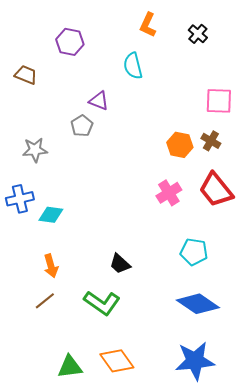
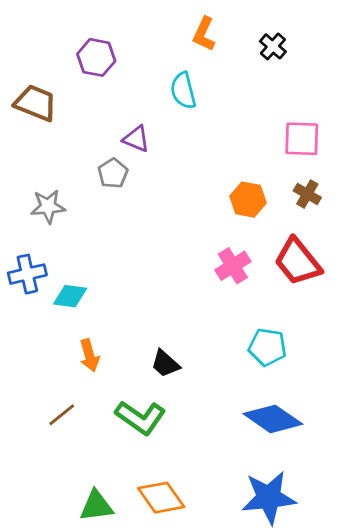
brown trapezoid: (26, 75) -> (36, 103), size x1.4
brown cross: (211, 141) -> (307, 194), moved
orange arrow: (51, 266) -> (89, 355), moved

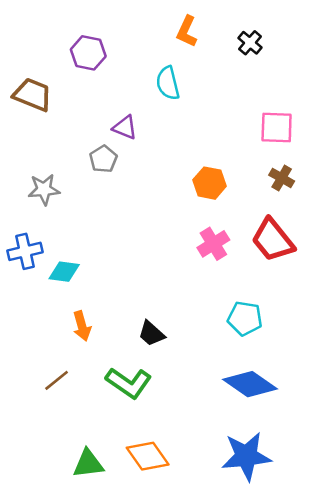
orange hexagon: (248, 200) -> (210, 183), moved

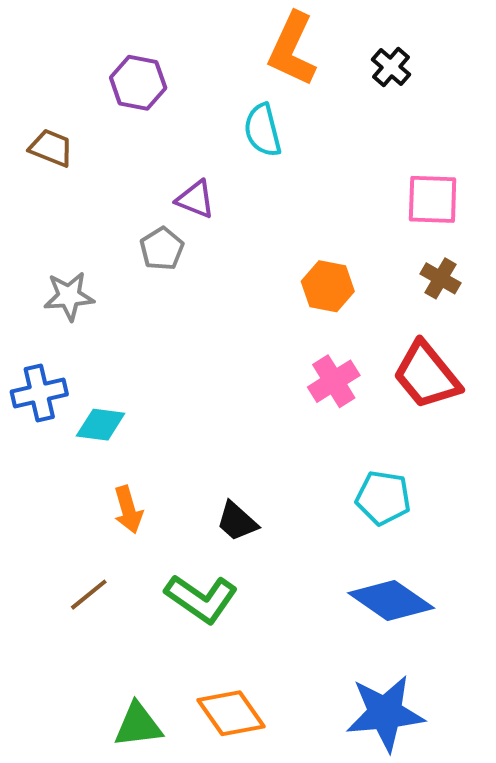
orange L-shape: (187, 31) -> (292, 49), size x1.5
brown trapezoid: (33, 95) -> (51, 148), size x0.7

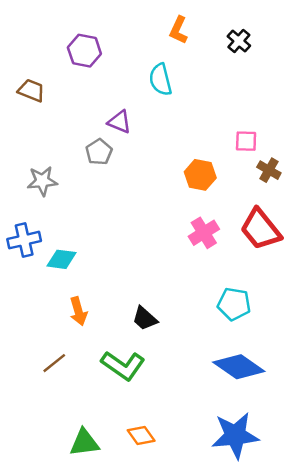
orange L-shape: (292, 49) -> (179, 30), size x0.6
pink square: (433, 199) -> (246, 141), moved, size x0.7
orange diamond: (231, 713) -> (141, 435), size x0.7

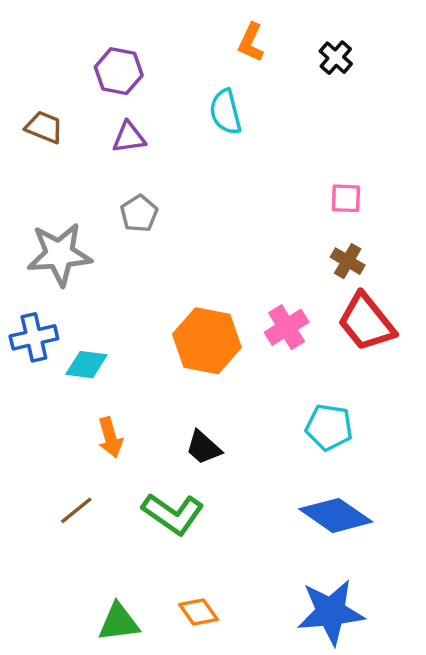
purple triangle: (119, 122) -> (129, 137), moved, turned -30
brown cross: (269, 170) -> (348, 261), moved
orange hexagon: (200, 175) -> (207, 341), moved, size x1.5
gray star: (42, 181) -> (59, 254), size x1.5

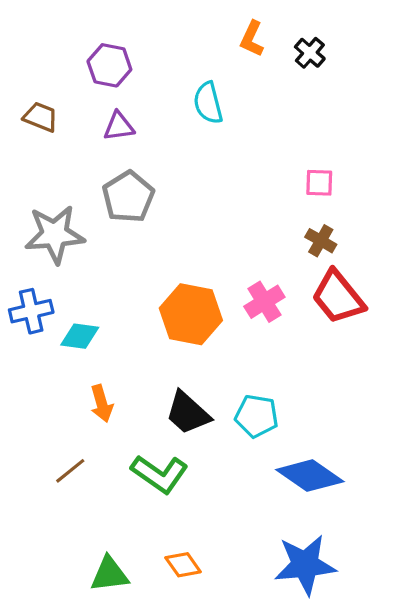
orange L-shape: (251, 42) -> (252, 39), moved
gray pentagon: (139, 214) -> (128, 197), size x1.5
cyan pentagon: (329, 427) -> (257, 416), moved
black trapezoid: (203, 448) -> (188, 413), size x1.4

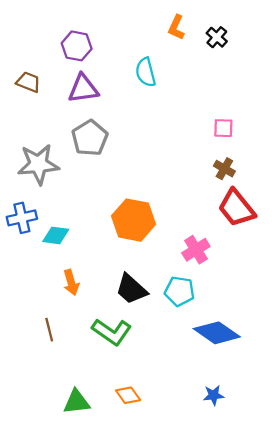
purple triangle: (119, 126) -> (83, 89), size x1.4
pink cross: (264, 302) -> (196, 250), moved
brown line: (70, 471) -> (49, 330), turned -65
blue star: (305, 565) -> (213, 395), size x0.5

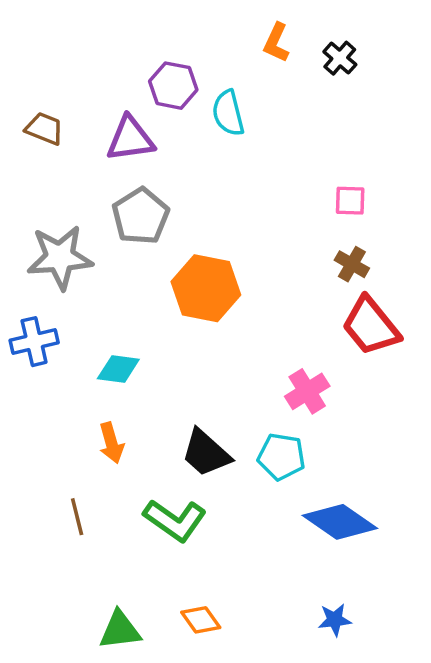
purple hexagon: (77, 46) -> (173, 86), moved
orange hexagon: (134, 220) -> (206, 288), moved
cyan diamond: (56, 235) -> (118, 369), moved

